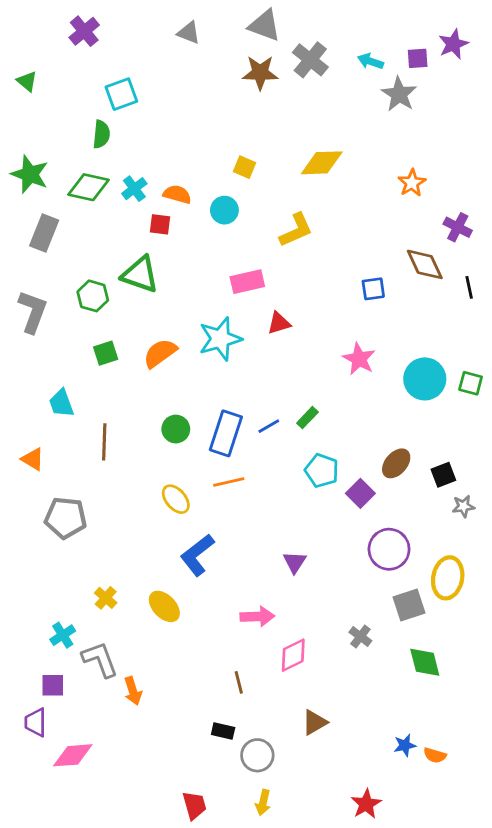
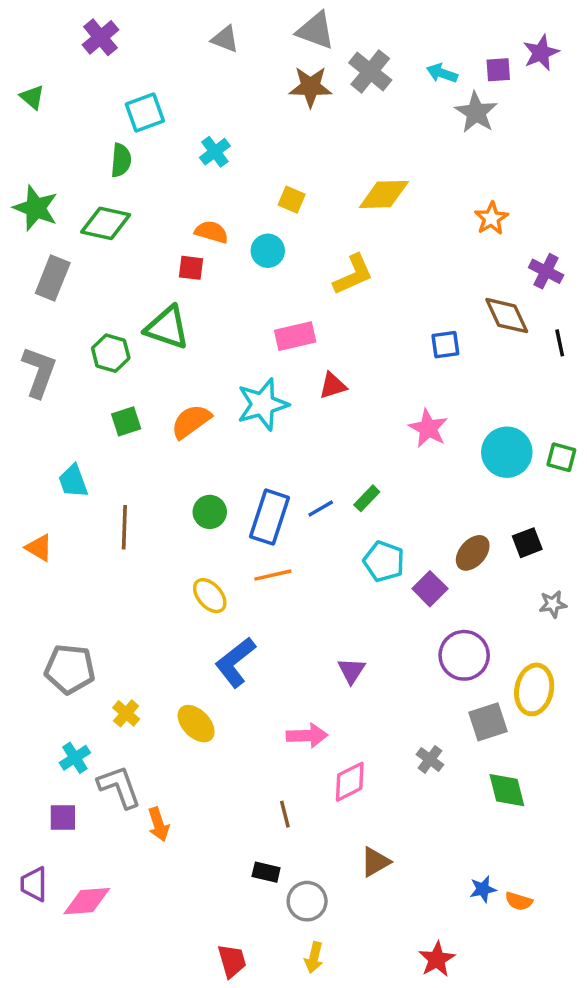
cyan cross: (134, 189) -> (215, 152), moved
black square: (443, 475) -> (527, 543), moved
gray pentagon: (66, 518) -> (70, 669), moved
purple trapezoid: (36, 722) -> (34, 884), moved

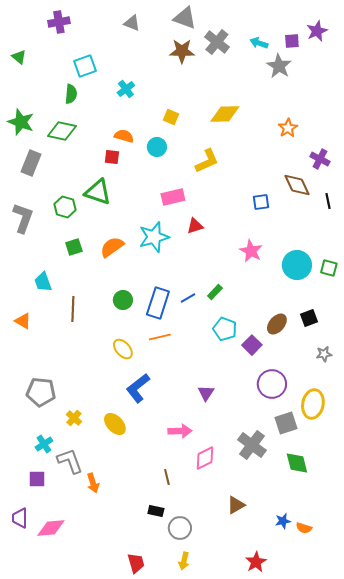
purple cross: (100, 37) -> (59, 22), turned 30
gray cross: (430, 759) -> (252, 445), size x1.8
brown triangle: (375, 862) -> (236, 505), moved

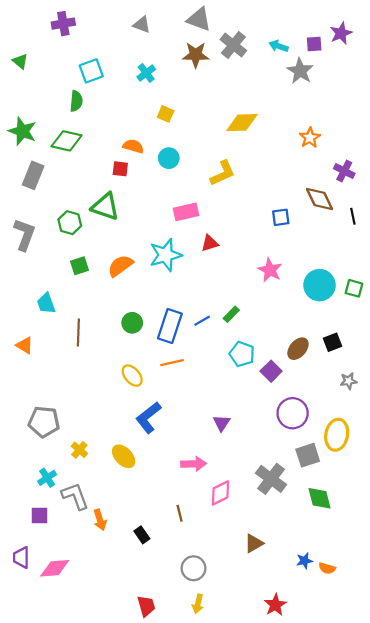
cyan cross: (126, 89) -> (146, 73), moved
yellow square: (171, 117) -> (166, 114), moved
black rectangle: (156, 511) -> (142, 535), moved, turned 42

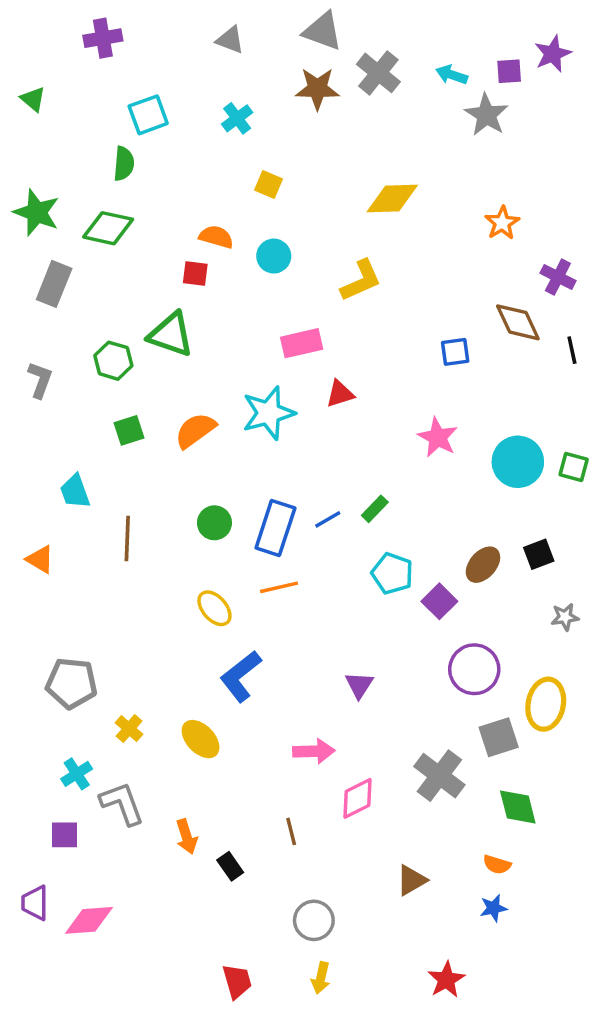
gray L-shape: (25, 235) -> (40, 380), size x0.7
orange arrow: (100, 520) -> (187, 837), moved
orange semicircle: (327, 568) -> (497, 865), moved

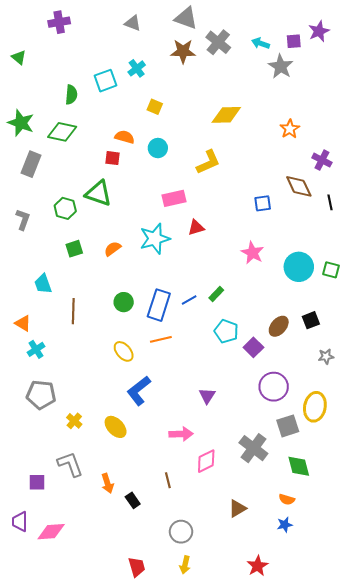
cyan square: (148, 115) -> (105, 81), moved
orange semicircle: (195, 430) -> (113, 249), size x0.7
cyan cross: (77, 774) -> (36, 349), moved

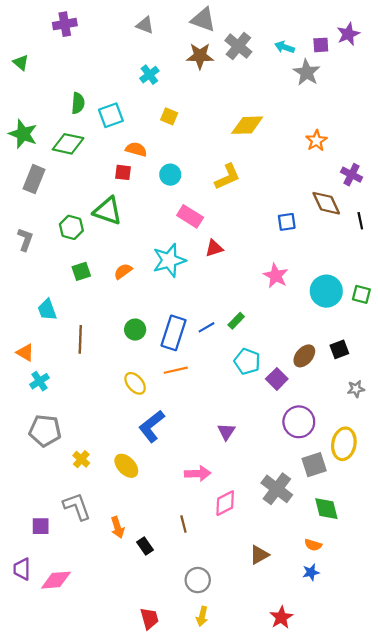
cyan square: (105, 81) -> (111, 115), moved
cyan circle: (158, 148) -> (170, 175), moved
pink rectangle: (174, 198) -> (190, 216), turned 45

